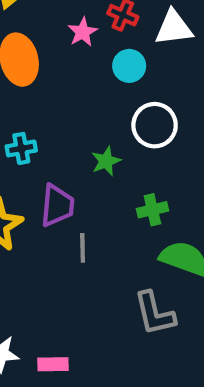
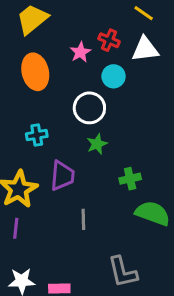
white circle: (155, 125) -> (89, 108), moved
gray line: (83, 248) -> (83, 219), moved
gray L-shape: (155, 313) -> (123, 272), moved

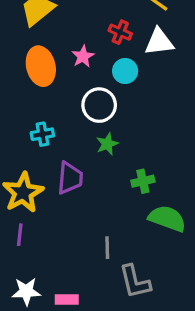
pink star: (80, 52) -> (83, 56), moved
gray line: (83, 219) -> (107, 248), moved

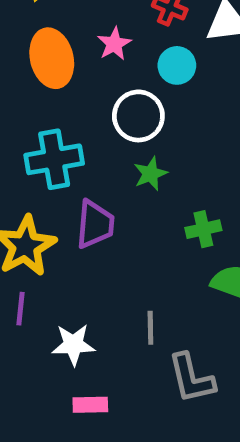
cyan cross: (42, 134) -> (54, 159), size x1.6
white star: (26, 291) -> (73, 345), moved

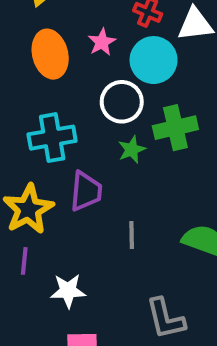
cyan circle: (177, 65) -> (154, 60), size x1.5
green cross: (203, 229) -> (175, 128), moved, size x1.5
gray line: (150, 328) -> (132, 235), moved

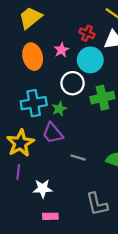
green star: (132, 150) -> (59, 109), moved
purple trapezoid: (86, 191) -> (53, 133), turned 135
gray line: (132, 235) -> (78, 158), turned -72

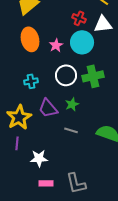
pink star: (61, 50) -> (56, 45), moved
white circle: (73, 83) -> (66, 75), moved
cyan cross: (34, 103) -> (31, 81), size x0.6
green star: (59, 109) -> (72, 104), moved
gray L-shape: (97, 204) -> (76, 183), moved

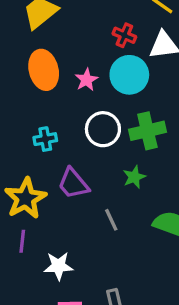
green star: (72, 104) -> (134, 177), moved
gray line: (71, 130) -> (111, 220), turned 48

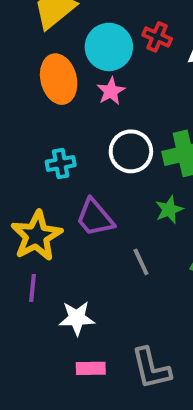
cyan circle: (129, 75) -> (109, 47), moved

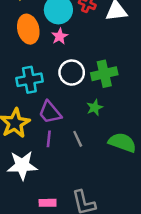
cyan cross: (61, 163) -> (29, 80), size x1.5
purple line: (32, 288) -> (49, 139), moved
white star: (77, 318) -> (22, 165), moved, size x1.4

